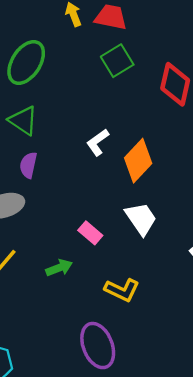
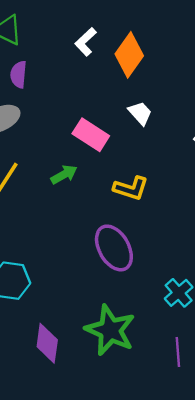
white trapezoid: (141, 219) -> (140, 113), size x0.7
pink rectangle: (90, 233) -> (91, 135), size x1.4

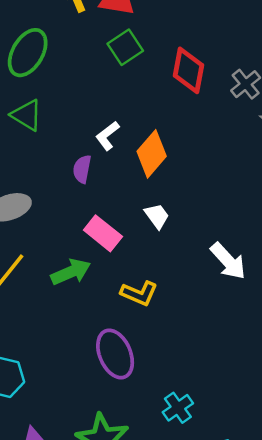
purple semicircle: (18, 75) -> (82, 169), moved
green arrow: (64, 175) -> (71, 272), size x1.4

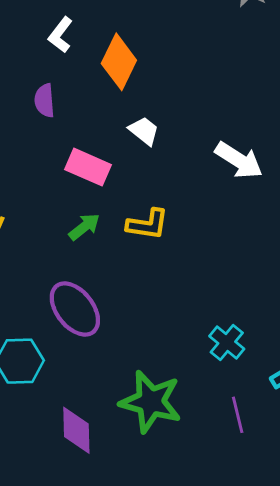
white L-shape: (107, 136) -> (60, 35), moved
green arrow: (71, 272) -> (84, 227), moved, size x0.7
purple ellipse: (115, 354) -> (75, 309), moved

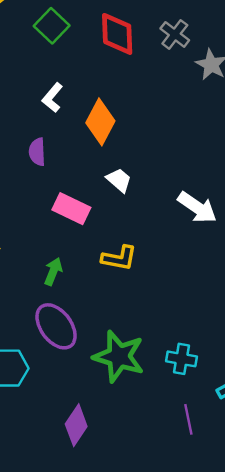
green arrow: (84, 227) -> (53, 271), moved, turned -32
cyan cross: (227, 343) -> (181, 359), turned -32
green star: (151, 402) -> (119, 356), moved
purple diamond: (76, 430) -> (76, 425), moved, turned 33

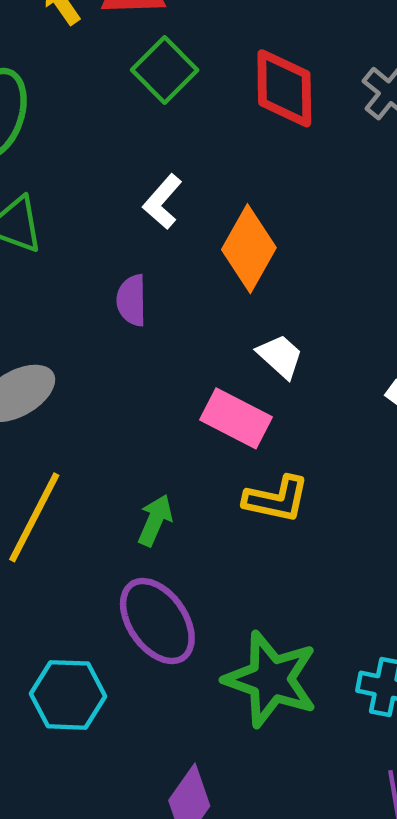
pink rectangle: (71, 209) -> (236, 418), moved

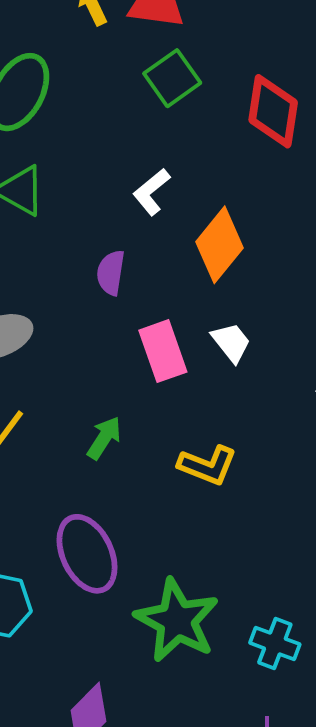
pink rectangle: (236, 418) -> (163, 351), moved, turned 34
green arrow: (155, 520) -> (104, 438), moved

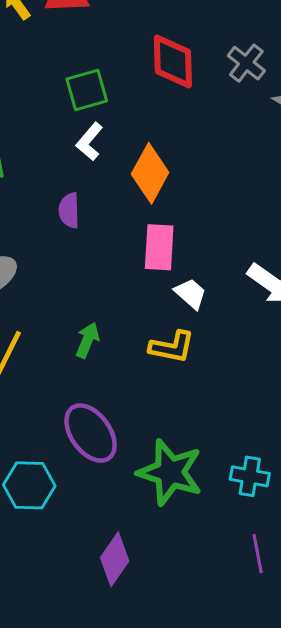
green square: (172, 78) -> (87, 90), moved, turned 30
white trapezoid: (231, 342) -> (190, 294), moved
pink rectangle: (163, 351) -> (159, 247), moved, turned 33

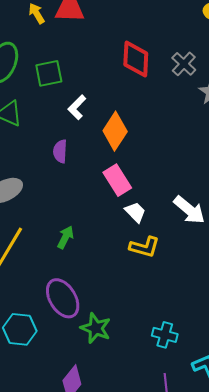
green square: (87, 90) -> (49, 73), moved
pink rectangle: (159, 247) -> (117, 180), turned -40
yellow L-shape: (172, 347) -> (144, 247), moved
green star: (170, 472) -> (96, 328), moved, size x0.7

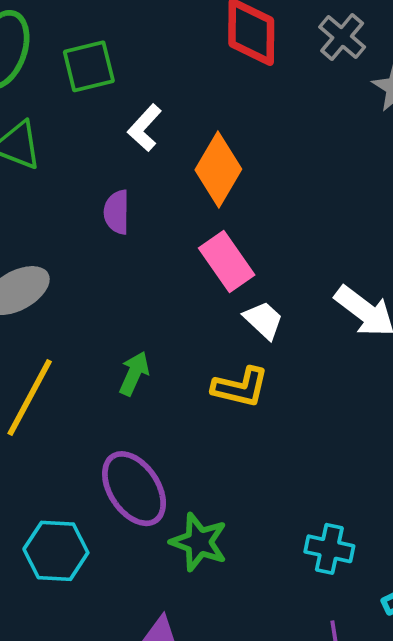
yellow L-shape: (144, 247) -> (240, 387), moved

